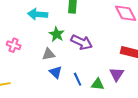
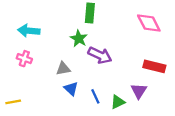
cyan arrow: (38, 14) -> (29, 31), moved
green star: (57, 34) -> (79, 39), moved
green triangle: (98, 84) -> (118, 102), turned -32

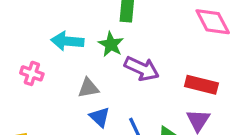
cyan arrow: (29, 31) -> (67, 41), moved
red rectangle: (154, 66) -> (201, 85), moved

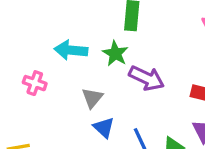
gray triangle: (88, 88) -> (92, 98), turned -40

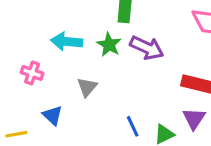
purple arrow: (147, 78) -> (147, 48), moved
blue triangle: (104, 127) -> (53, 115), moved

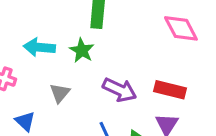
purple arrow: (147, 48) -> (120, 90), moved

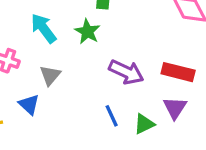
cyan arrow: (39, 47) -> (44, 28), turned 48
gray triangle: (60, 93) -> (50, 75), moved

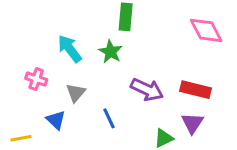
blue line: (112, 116) -> (109, 118), moved

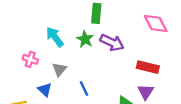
purple arrow: (147, 90) -> (112, 43), moved

